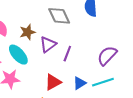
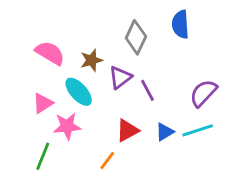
gray diamond: (59, 16) -> (136, 37), turned 50
purple line: (67, 54) -> (147, 90), turned -49

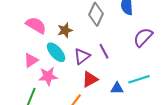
purple triangle: (120, 77) -> (82, 56), moved
purple semicircle: (203, 93) -> (143, 37), moved
blue triangle: (165, 132) -> (117, 88), moved, turned 32

